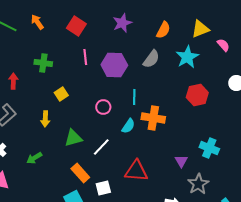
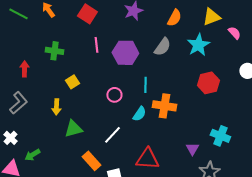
green triangle: (73, 138) -> (73, 129), moved
green arrow: (34, 158) -> (32, 155), moved

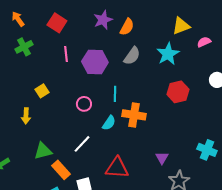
orange semicircle: (174, 18) -> (127, 27), moved
pink semicircle: (234, 33) -> (204, 42), turned -72
green cross: (54, 51) -> (24, 47), moved, turned -36
green triangle: (73, 129) -> (43, 151), moved
cyan cross: (220, 136) -> (207, 150), moved

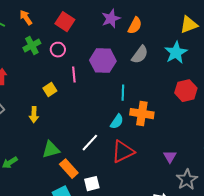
pink line: (66, 54) -> (74, 75), moved
pink circle: (84, 104) -> (58, 50), moved
red triangle: (117, 168) -> (123, 152), moved, turned -30

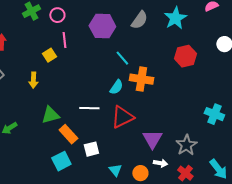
pink line: (74, 75) -> (64, 40), moved
cyan line: (123, 93) -> (122, 58), turned -42
white line: (90, 143) -> (89, 108), turned 48
purple triangle: (170, 157) -> (152, 139), moved, size x1.5

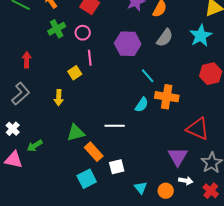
red triangle: (122, 117) -> (198, 129), moved, turned 50

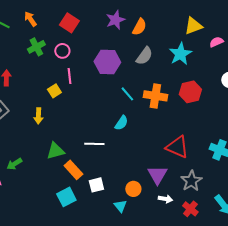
orange cross: (167, 97) -> (155, 96), moved
orange circle: (166, 191) -> (133, 189), moved

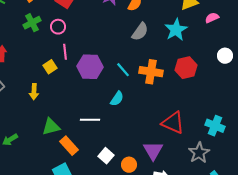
purple hexagon: (107, 62) -> (90, 67), moved
gray star: (191, 181) -> (199, 153), moved
white square: (96, 185) -> (106, 156), moved, turned -35

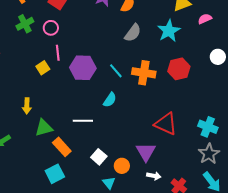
yellow arrow: (34, 92) -> (27, 106), moved
gray star: (199, 153) -> (209, 154), moved

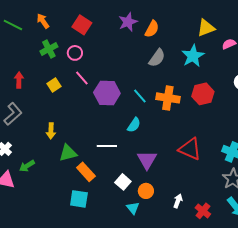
pink line: (58, 53) -> (82, 78), turned -35
yellow square: (43, 68) -> (54, 85), moved
purple triangle: (146, 152) -> (147, 160), moved
cyan square: (55, 174) -> (79, 199), turned 36
white arrow: (154, 176) -> (178, 201), turned -80

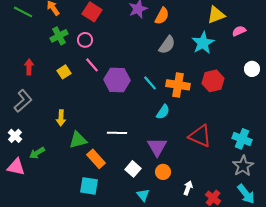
cyan semicircle: (134, 125) -> (163, 112), moved
orange circle: (146, 191) -> (163, 172), moved

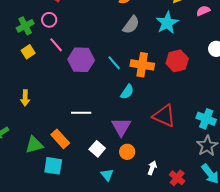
green cross: (59, 36) -> (25, 26), moved
green triangle: (78, 140) -> (34, 145), moved

